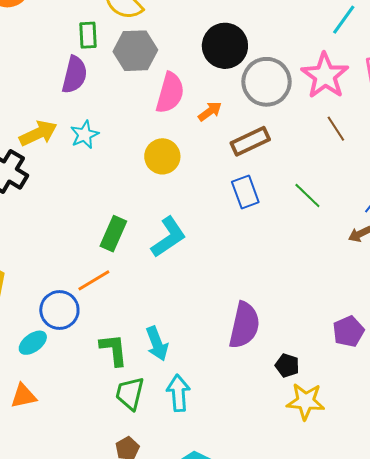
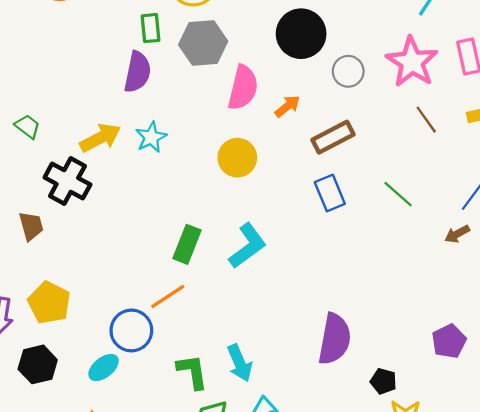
gray circle: (266, 82) -> (348, 71), size x0.6

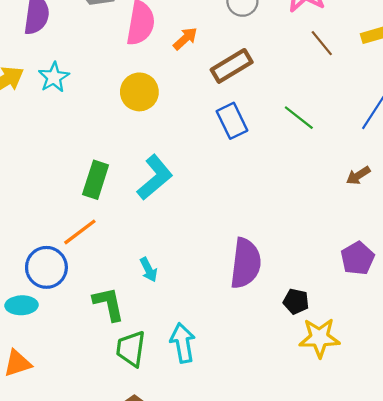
brown arrow: (457, 234) -> (358, 176), moved
cyan arrow: (240, 363) -> (149, 270), moved, size x0.7
cyan ellipse: (104, 367) -> (22, 305), turned 40

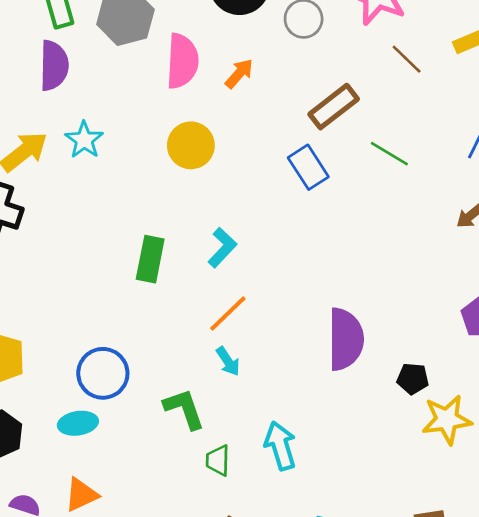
brown rectangle: (232, 66) -> (334, 107), moved
cyan L-shape: (155, 177) -> (222, 248), size x0.7
orange line: (80, 232) -> (228, 313), moved
green trapezoid: (131, 349) -> (218, 460), size x0.7

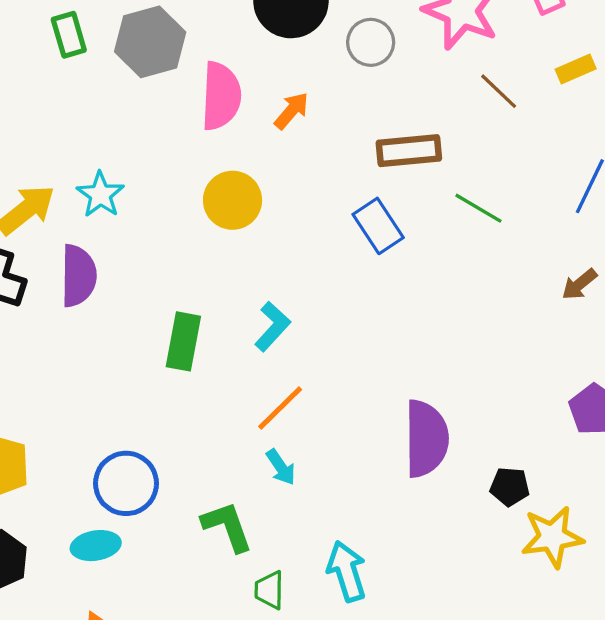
purple semicircle: (54, 65) -> (78, 276), moved
brown rectangle: (334, 107) -> (409, 151), turned 33

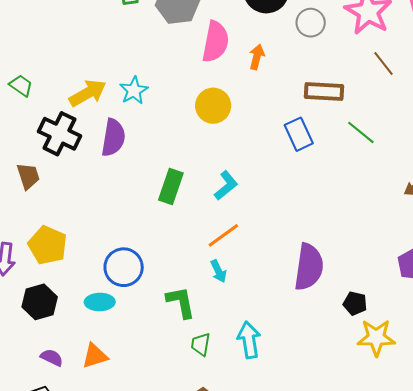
orange arrow: (292, 111) -> (257, 57), turned -35

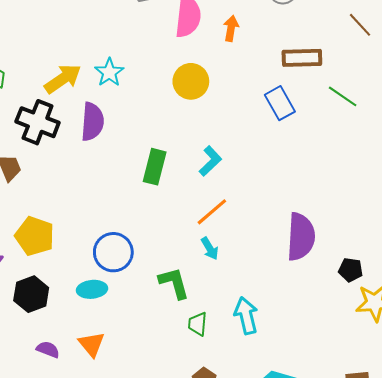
orange triangle: (95, 356) -> (92, 344), turned -48

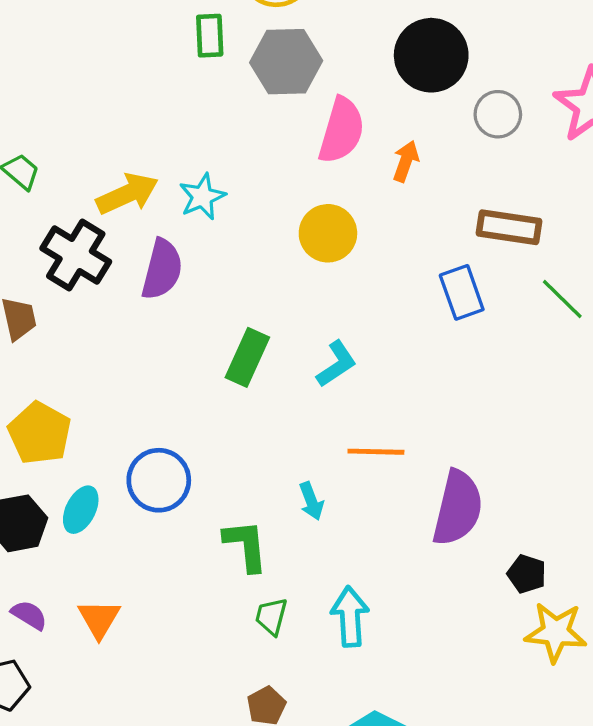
orange line: (212, 212) -> (376, 452), moved, turned 32
cyan ellipse: (92, 289) -> (81, 510), moved, turned -68

